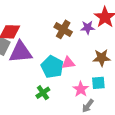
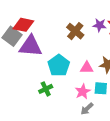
purple star: (88, 28) -> (100, 25), moved
pink triangle: (68, 63) -> (87, 68), moved

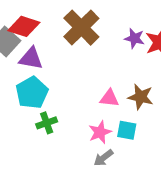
brown cross: (75, 31) -> (81, 28), moved, size x1.4
purple triangle: (31, 46) -> (31, 59), size x0.7
cyan pentagon: (59, 65) -> (32, 93), moved

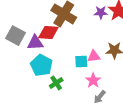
red diamond: (24, 26) -> (48, 32), moved
cyan square: (127, 130) -> (81, 61), moved

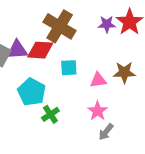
purple triangle: (35, 43) -> (17, 50), moved
cyan square: (81, 61) -> (69, 68), moved

